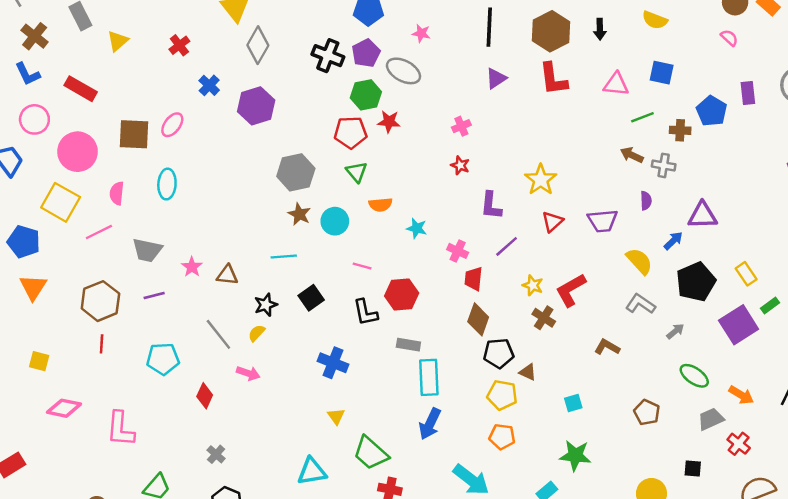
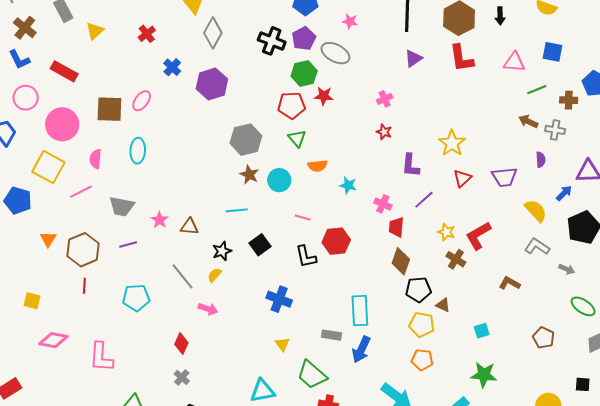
orange triangle: (33, 287) -> (48, 239), moved, size x0.7
gray arrow: (675, 331) -> (567, 269), turned 63
gray rectangle: (408, 345) -> (332, 335), moved
red diamond: (205, 396) -> (181, 343), moved

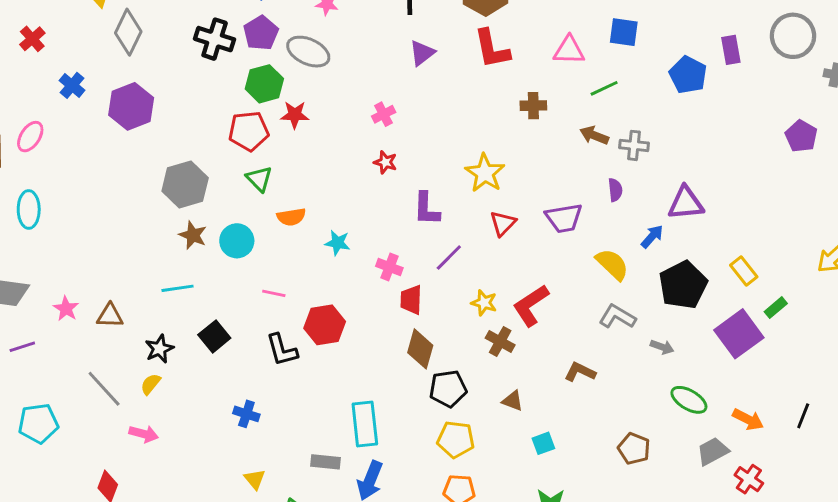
brown cross: (569, 100) -> (533, 106), moved
blue cross: (279, 299) -> (246, 414), size x0.7
brown triangle: (443, 305) -> (513, 401), moved

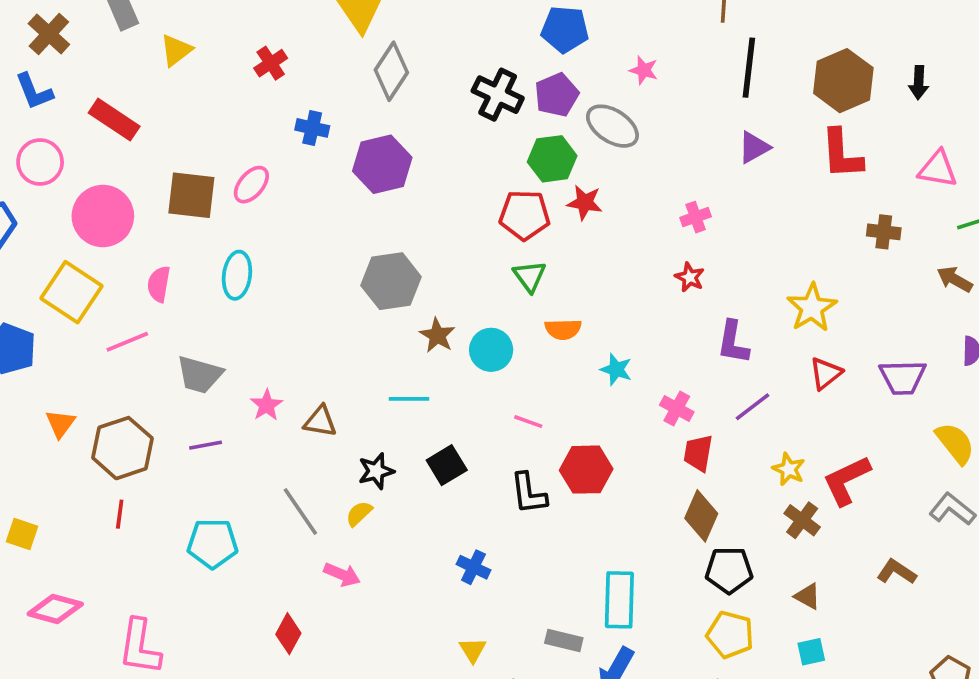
blue cross: (72, 85) -> (312, 128), turned -35
gray hexagon: (185, 185) -> (391, 281), moved
cyan square: (543, 443) -> (811, 652), moved

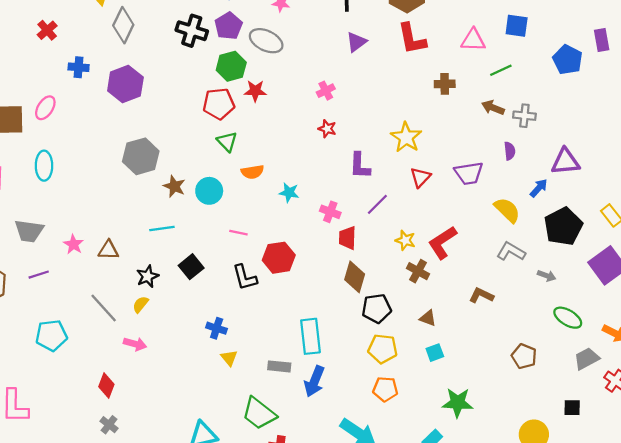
yellow triangle: (473, 650) -> (229, 358), moved

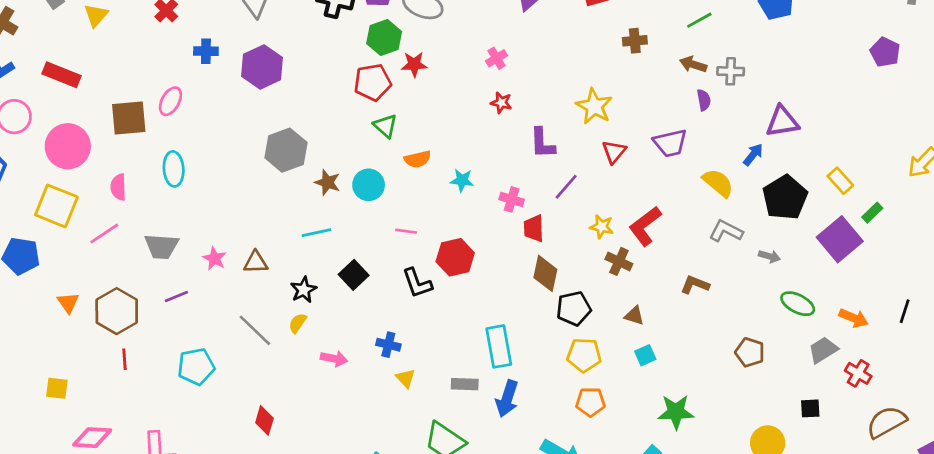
purple semicircle: (510, 151) -> (704, 100), moved
pink arrow: (135, 344) -> (334, 359), moved

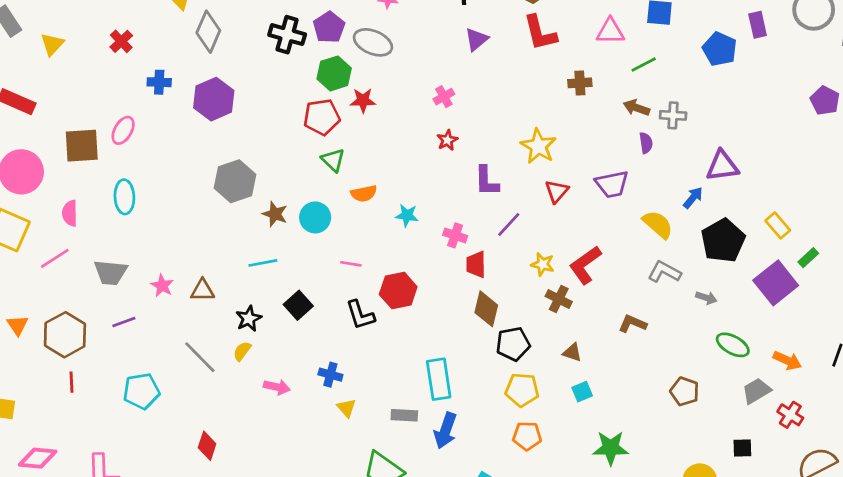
red star: (501, 103) -> (447, 140), turned 30

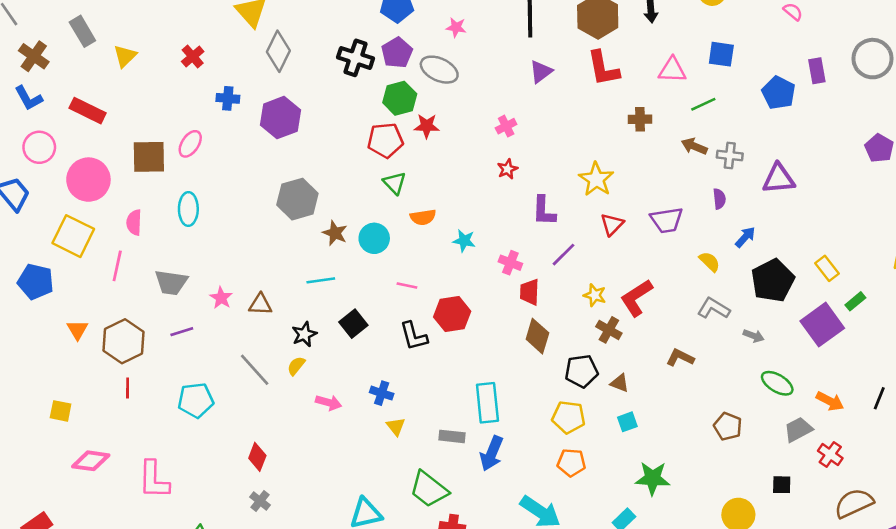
purple semicircle: (646, 143) -> (719, 199), moved
purple triangle: (722, 166) -> (779, 179), moved
yellow semicircle: (658, 224) -> (710, 262), size x0.7
pink line: (55, 258) -> (117, 266), turned -48
black pentagon: (513, 344) -> (581, 371), moved

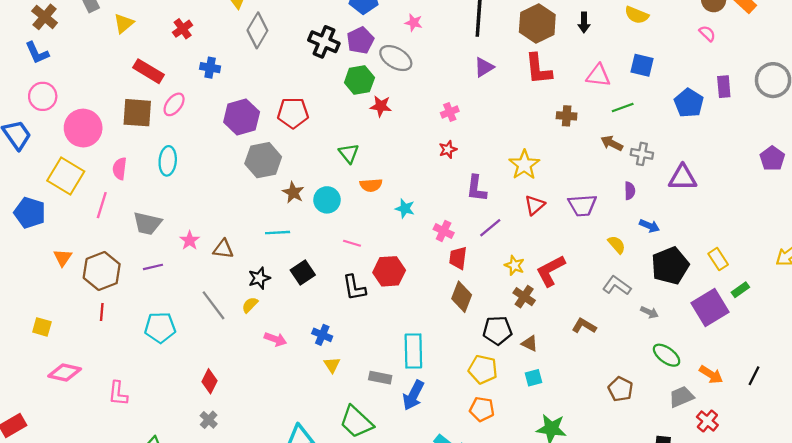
red rectangle: (88, 111) -> (149, 71), moved
purple hexagon: (281, 118) -> (242, 117), moved
red pentagon: (385, 140) -> (293, 113), moved
blue arrow: (745, 237) -> (649, 226), turned 66
pink L-shape: (154, 480) -> (118, 393), size x0.7

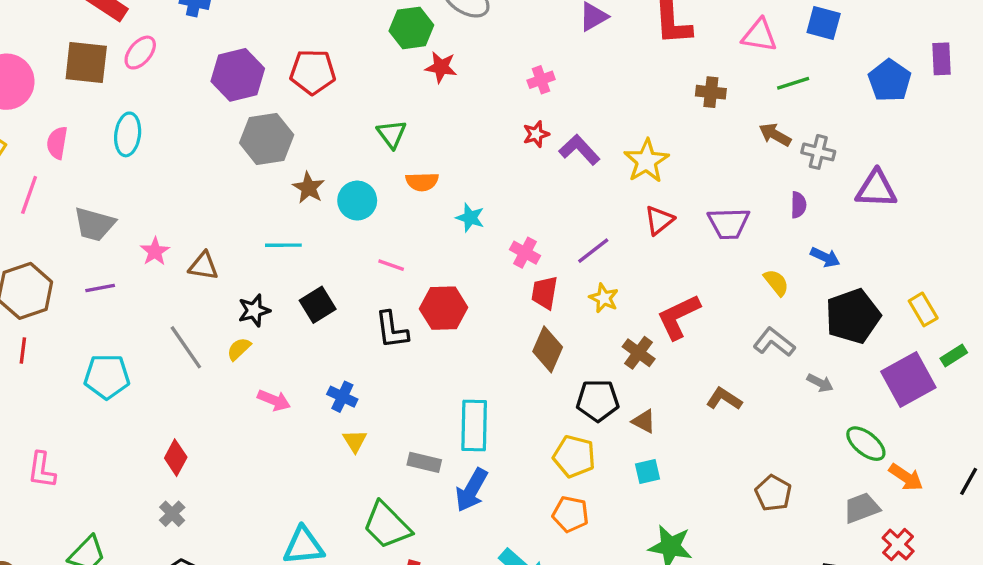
purple L-shape: (476, 188) -> (579, 150), moved, turned 128
yellow star: (514, 265) -> (604, 298), moved
green ellipse: (667, 355) -> (866, 444), moved

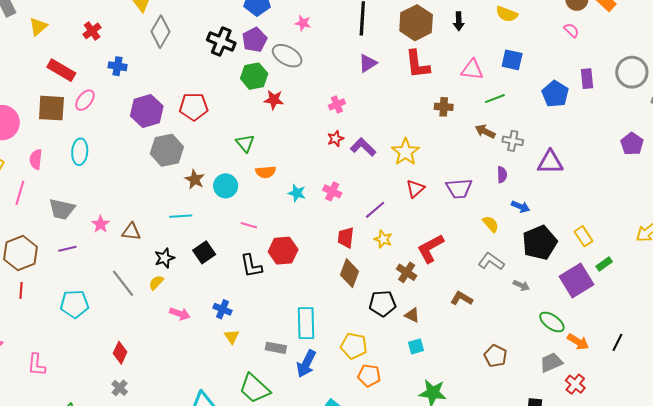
pink cross: (525, 253) -> (332, 191), moved
yellow pentagon: (574, 456) -> (354, 346), moved

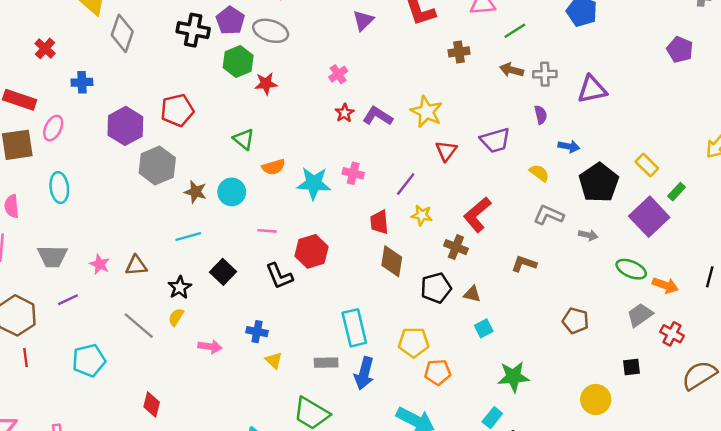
cyan star: (297, 193) -> (314, 183), size x1.6

